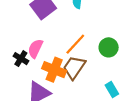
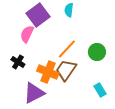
pink semicircle: (35, 49) -> (27, 34), moved

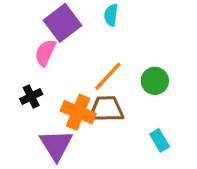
black cross: (18, 62) -> (31, 96), turned 32
brown trapezoid: (66, 70) -> (106, 109), turned 55
purple triangle: (34, 93) -> (56, 145), turned -35

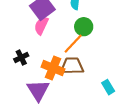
pink semicircle: (45, 53) -> (41, 26), moved
green circle: (155, 81) -> (84, 27), moved

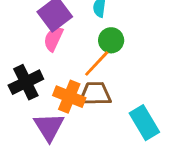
black cross: (21, 57) -> (26, 82), size x1.6
cyan rectangle: (108, 87) -> (144, 123), size x1.6

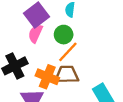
green circle: (111, 40) -> (64, 35), moved

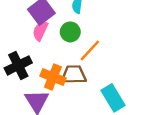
orange line: (68, 52) -> (90, 50), moved

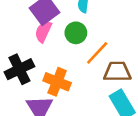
brown trapezoid: (74, 75) -> (117, 72), moved

